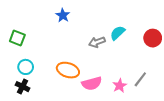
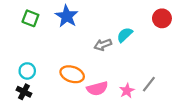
blue star: (63, 15) -> (67, 16), size x1.5
green square: (17, 38) -> (30, 18), moved
red circle: (153, 38) -> (162, 18), moved

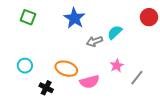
blue star: (67, 16) -> (74, 18), moved
pink star: (127, 91) -> (117, 66), moved
black cross: (24, 92) -> (46, 88), moved

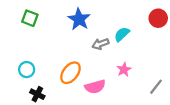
orange ellipse: (66, 69) -> (70, 73), turned -70
gray line: (137, 78) -> (156, 87), moved
black cross: (46, 88) -> (37, 94), moved

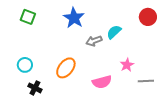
pink star: (124, 70) -> (127, 65), moved
pink semicircle: (95, 87) -> (102, 82), moved
gray line: (156, 87) -> (146, 81), turned 49

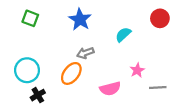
gray arrow: (94, 41) -> (85, 53), moved
cyan circle: (25, 65) -> (27, 70), size x1.5
black cross: (35, 88) -> (38, 95), turned 32

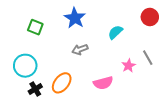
green square: (30, 18) -> (35, 27), moved
orange ellipse: (71, 73) -> (62, 83), moved
gray line: (158, 88) -> (148, 58), moved, turned 63

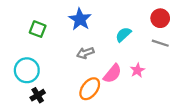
gray line: (148, 58) -> (160, 43), moved, turned -42
orange ellipse: (62, 83) -> (90, 89), moved
pink semicircle: (103, 83) -> (112, 74), moved, turned -36

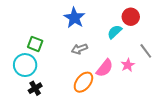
red circle: (160, 18) -> (131, 17), moved
green square: (38, 29) -> (35, 44), moved
gray line: (160, 43) -> (146, 51), moved, turned 35

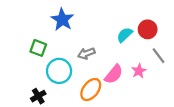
red circle: (131, 17) -> (148, 29), moved
blue star: (74, 18) -> (62, 20), moved
cyan circle: (25, 65) -> (59, 71), moved

